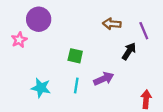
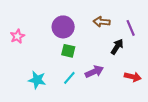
purple circle: (39, 19) -> (63, 27), moved
cyan line: (76, 86) -> (69, 78), turned 32
red arrow: (146, 99) -> (133, 77), moved, turned 98

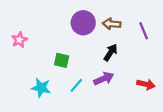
purple circle: (63, 27) -> (83, 23), moved
black arrow: (117, 47) -> (111, 52), moved
green square: (68, 51) -> (62, 60), moved

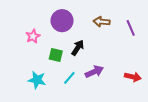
purple circle: (83, 23) -> (62, 21), moved
pink star: (19, 40) -> (33, 36), moved
black arrow: (111, 52) -> (78, 48), moved

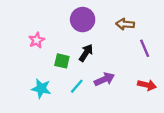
purple circle: (62, 21) -> (83, 20), moved
brown arrow: (102, 22) -> (125, 24), moved
purple line: (131, 28) -> (145, 48), moved

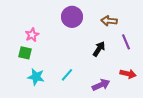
black arrow: (86, 53) -> (99, 49), moved
green square: (62, 61) -> (25, 53), moved
purple arrow: (104, 79) -> (101, 85), moved

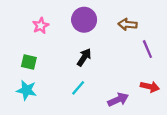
pink star: (32, 35) -> (41, 26), moved
black arrow: (99, 49) -> (84, 57), moved
cyan star: (36, 77) -> (27, 90), moved

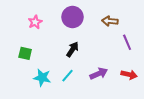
cyan star: (27, 90) -> (42, 78), moved
purple arrow: (118, 100) -> (99, 74), moved

